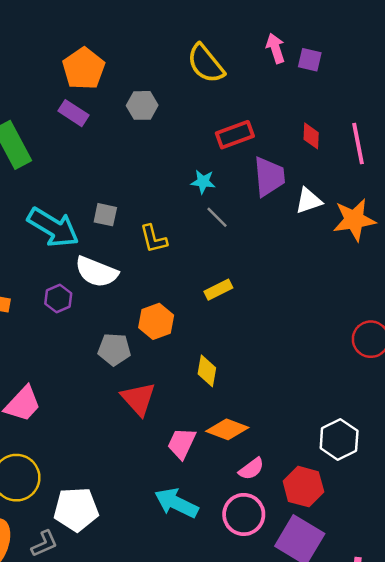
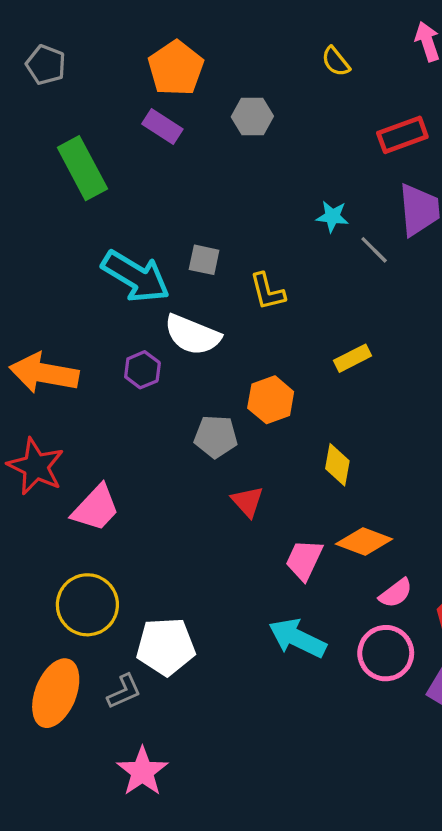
yellow semicircle: (206, 64) -> (336, 61), size x0.6
red rectangle: (235, 135) -> (402, 135), moved
gray line: (217, 217) -> (374, 250), moved
red triangle: (138, 399) -> (247, 501), size x0.7

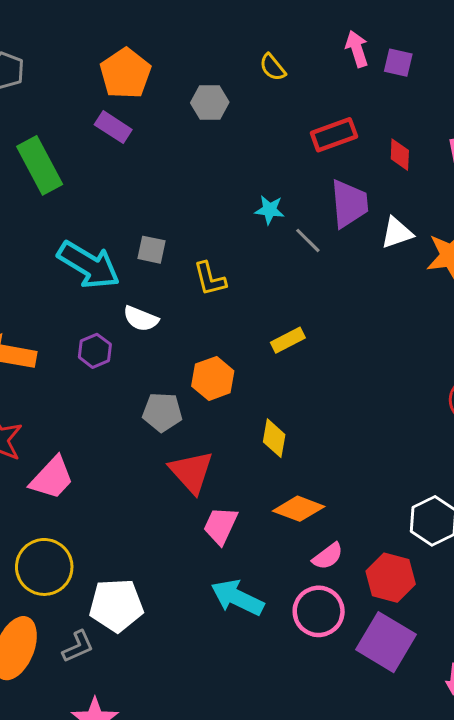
gray hexagon: (252, 116) -> (210, 103), moved
white semicircle: (192, 335) -> (141, 319), size x0.7
red triangle: (247, 501) -> (191, 472), size x1.5
pink trapezoid: (304, 560) -> (220, 526), moved

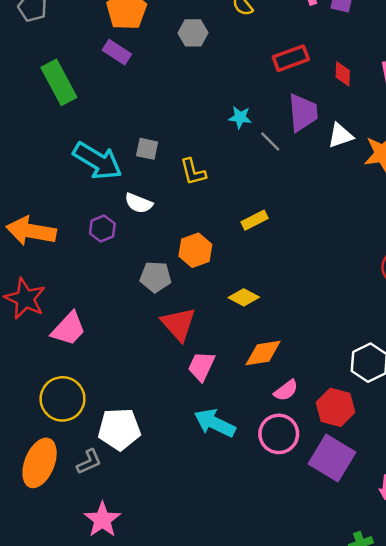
yellow diamond: (274, 438) -> (244, 297), turned -72
orange diamond: (299, 509) -> (263, 353), turned -30

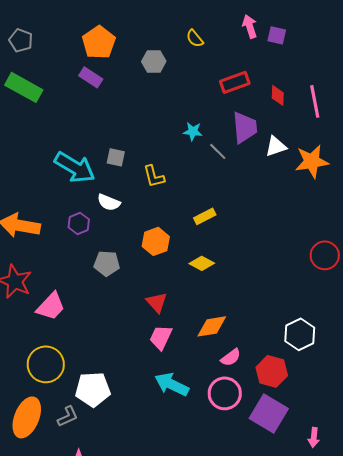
green rectangle: (59, 82) -> (24, 87), moved, turned -33
gray pentagon: (156, 277) -> (107, 263), moved
yellow diamond: (244, 297) -> (202, 263), moved
red triangle: (178, 324) -> (157, 302), moved, size x0.7

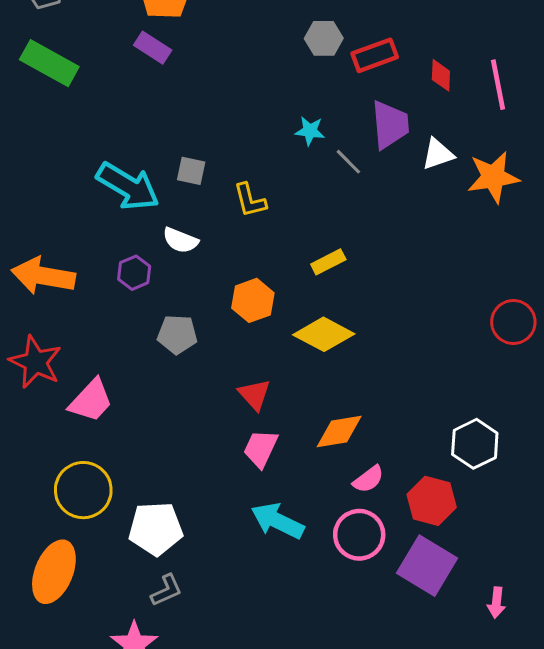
gray hexagon: (154, 61) -> (324, 38), moved
yellow diamond: (202, 263) -> (324, 334), size x1.5
gray L-shape: (68, 416) -> (166, 590), moved

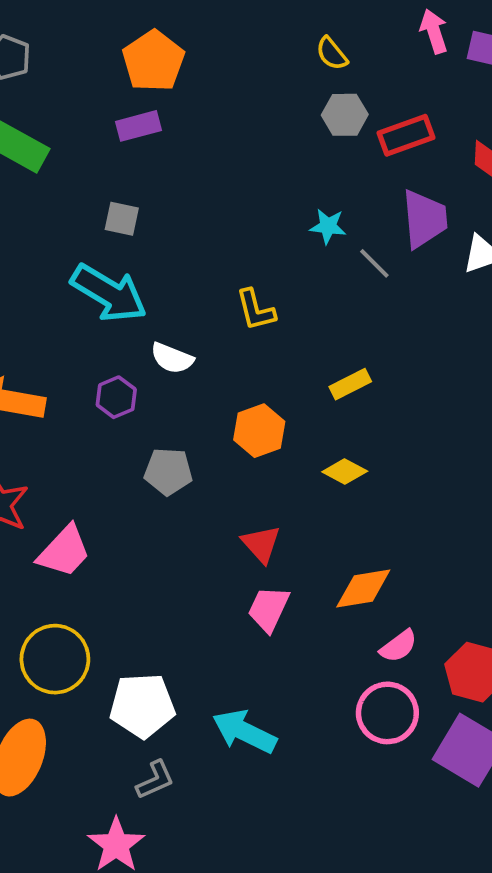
purple rectangle: (153, 48) -> (139, 126), turned -48
gray square: (191, 171) -> (122, 219), moved
yellow diamond: (324, 334) -> (345, 471), size x0.6
cyan arrow: (277, 521) -> (244, 732), moved

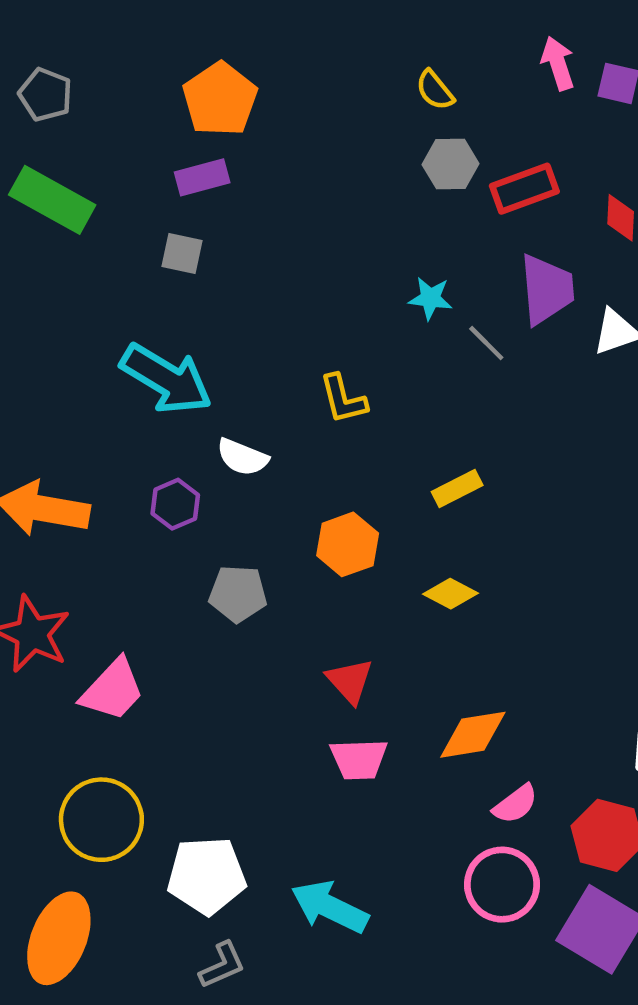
gray square: (122, 219) -> (182, 254), moved
pink trapezoid: (269, 609) -> (359, 759), turned -117

